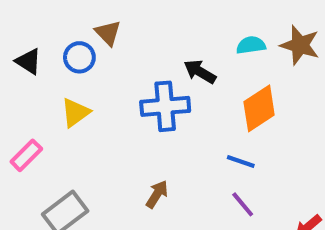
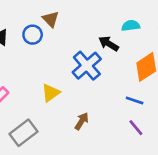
cyan semicircle: (251, 45) -> (131, 26), moved
blue cross: (165, 106) -> (87, 66), turned -36
yellow triangle: (75, 112) -> (51, 93), moved

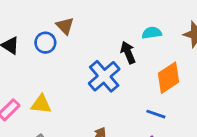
black arrow: (109, 44) -> (128, 52), turned 36
yellow triangle: (51, 93) -> (41, 104), moved, turned 42

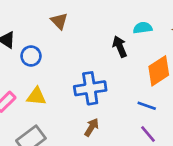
blue circle: (45, 43) -> (31, 56), moved
blue cross: (104, 76) -> (90, 88), moved, turned 32

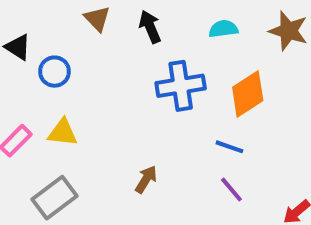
black arrow: (120, 47) -> (150, 27), moved
blue cross: (90, 88) -> (181, 86), moved

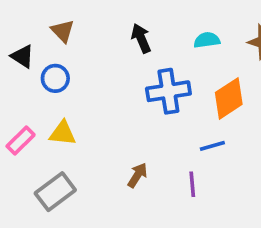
brown triangle: (97, 19) -> (63, 31), moved
blue line: (229, 147) -> (212, 146), turned -35
purple line: (231, 190) -> (192, 184), moved, turned 35

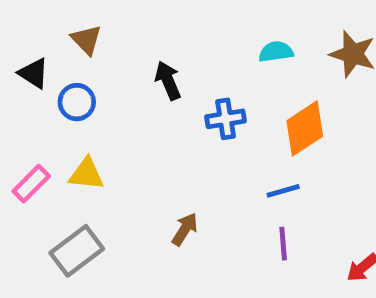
black arrow: (141, 38) -> (168, 80), moved
blue cross: (168, 91) -> (226, 119), size x0.7
purple line: (192, 184) -> (283, 244), moved

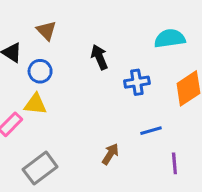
cyan semicircle: (276, 52) -> (170, 38), size x1.4
yellow triangle: (86, 174) -> (35, 104), moved
blue line: (283, 191) -> (151, 131), moved

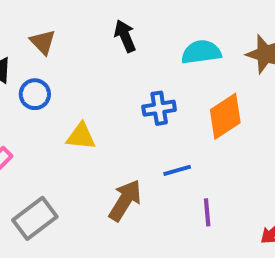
black arrow: (99, 57) -> (125, 36), moved
yellow triangle: (35, 104) -> (81, 136), moved
brown arrow: (110, 154) -> (125, 200), size x1.5

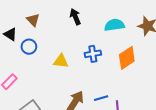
yellow triangle: (81, 136) -> (61, 61), moved
blue line: (177, 170) -> (101, 98), moved

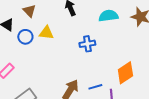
orange diamond: (127, 58) -> (125, 73), moved
yellow triangle: (61, 61) -> (46, 33), moved

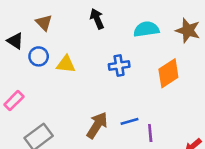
yellow triangle: (46, 33) -> (66, 64), moved
orange diamond: (125, 73) -> (168, 73), moved

